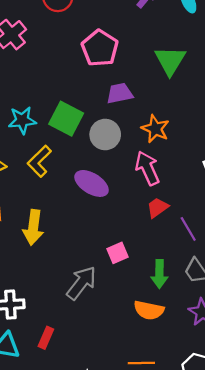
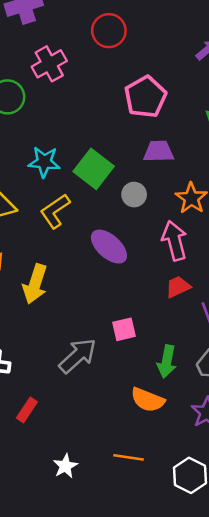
gray circle: (105, 135) -> (134, 195), size x0.7

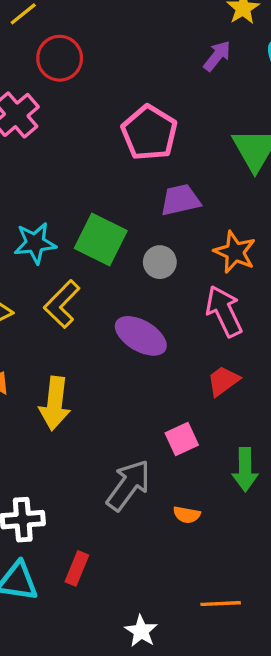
red circle: (109, 31) -> (60, 58), moved
red trapezoid: (178, 287) -> (223, 381), moved
orange semicircle: (148, 400) -> (187, 515), moved, size x0.6

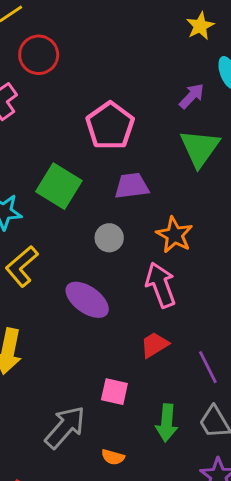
purple arrow: (217, 56) -> (192, 96), moved
green square: (101, 239) -> (59, 186), moved
pink square: (182, 439) -> (114, 392), turned 32

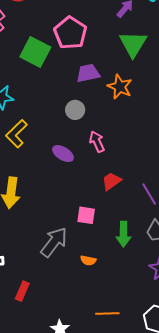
green square: (59, 186) -> (35, 52), moved
orange star: (174, 235) -> (120, 87), moved
pink arrow: (161, 285) -> (97, 142), moved, size x0.7
purple ellipse: (87, 300) -> (63, 154), size x0.7

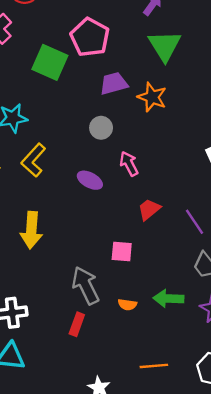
green arrow: (124, 234) -> (168, 298), moved, turned 95
gray arrow: (54, 242) -> (86, 285), turned -60
red rectangle: (22, 291) -> (77, 324), moved

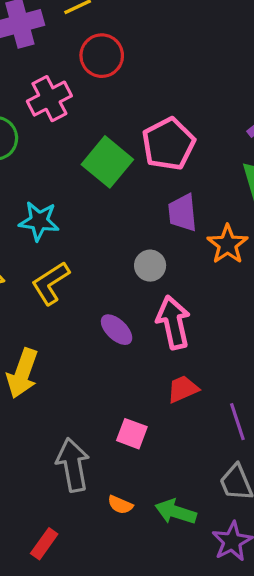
purple trapezoid: (114, 83) -> (183, 213), turned -96
pink arrow: (129, 164) -> (173, 322), size x1.5
red rectangle: (77, 324) -> (44, 544), moved

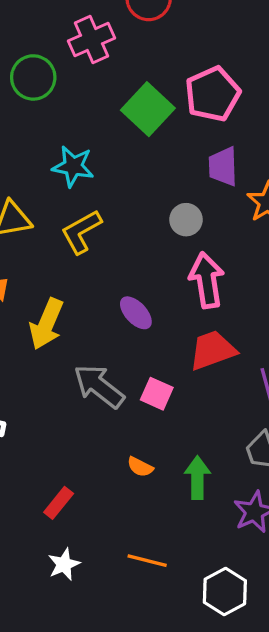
purple ellipse: (117, 330) -> (136, 313), moved
red trapezoid: (183, 389) -> (213, 350), size x1.4
gray arrow: (73, 465) -> (99, 386), moved, turned -45
green arrow: (176, 512) -> (197, 478), turned 69

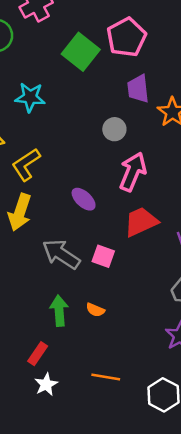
yellow L-shape: (81, 232) -> (26, 164), moved
pink arrow: (207, 280) -> (133, 172), turned 36
green arrow: (197, 478) -> (59, 311), moved
red rectangle: (59, 503) -> (38, 354), moved

